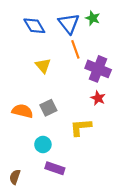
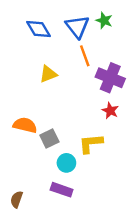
yellow triangle: (43, 66) -> (48, 74), turned 49
gray square: (48, 108) -> (49, 139), moved
cyan circle: (43, 144) -> (66, 163), moved

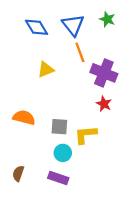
green star: (104, 21) -> (107, 19), moved
gray square: (49, 139) -> (59, 127), moved, turned 30
brown semicircle: (17, 199) -> (18, 173), moved

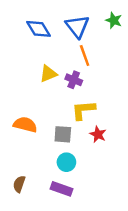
purple cross: (104, 73) -> (74, 80), moved, size x0.6
red star: (104, 104) -> (98, 134), moved
yellow L-shape: (86, 135) -> (83, 110), moved

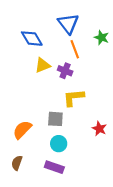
green star: (114, 20) -> (102, 38), moved
blue diamond: (39, 29) -> (32, 39), moved
orange semicircle: (25, 125) -> (22, 130), moved, turned -60
red star: (98, 134) -> (99, 129), moved

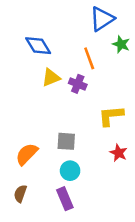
blue triangle: (68, 24) -> (102, 19), moved, turned 35
yellow L-shape: (74, 98) -> (111, 116), moved
purple rectangle: (54, 167) -> (65, 199), turned 48

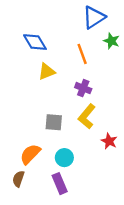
purple cross: (78, 84) -> (83, 88), moved
yellow L-shape: (111, 116) -> (87, 116), moved, turned -45
gray square: (66, 141) -> (54, 122), moved
orange semicircle: (27, 154) -> (30, 154), moved

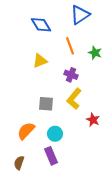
green star: (112, 41) -> (95, 53), moved
blue diamond: (35, 42) -> (41, 25), moved
brown semicircle: (18, 179) -> (19, 163), moved

